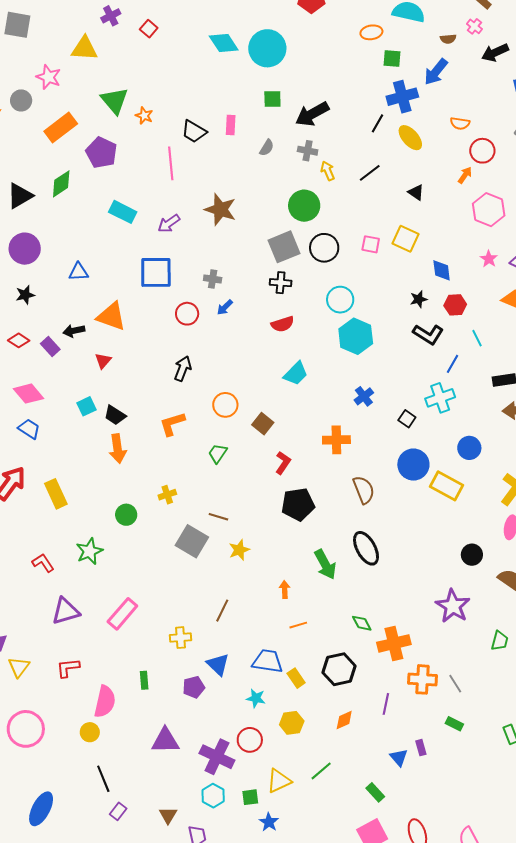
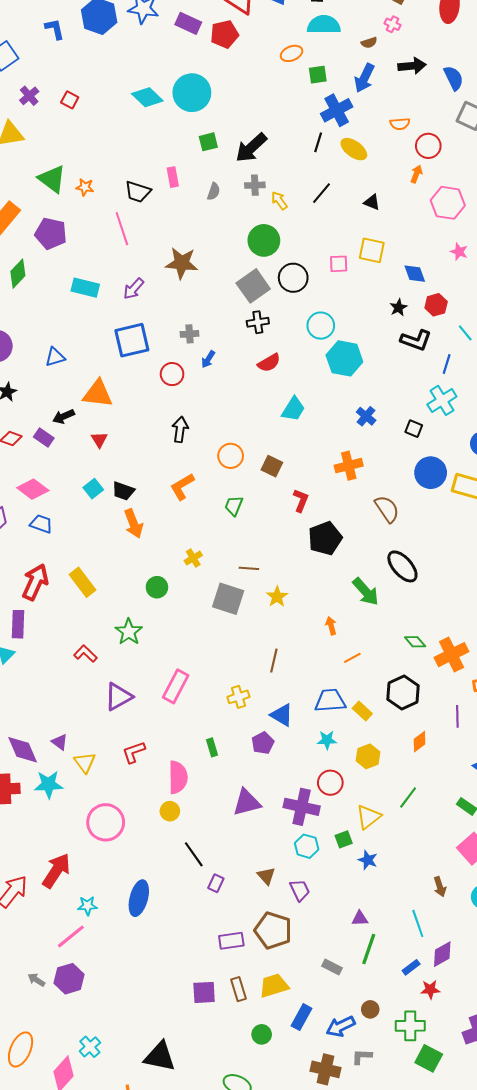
black arrow: (495, 53) -> (412, 66), moved, turned -148

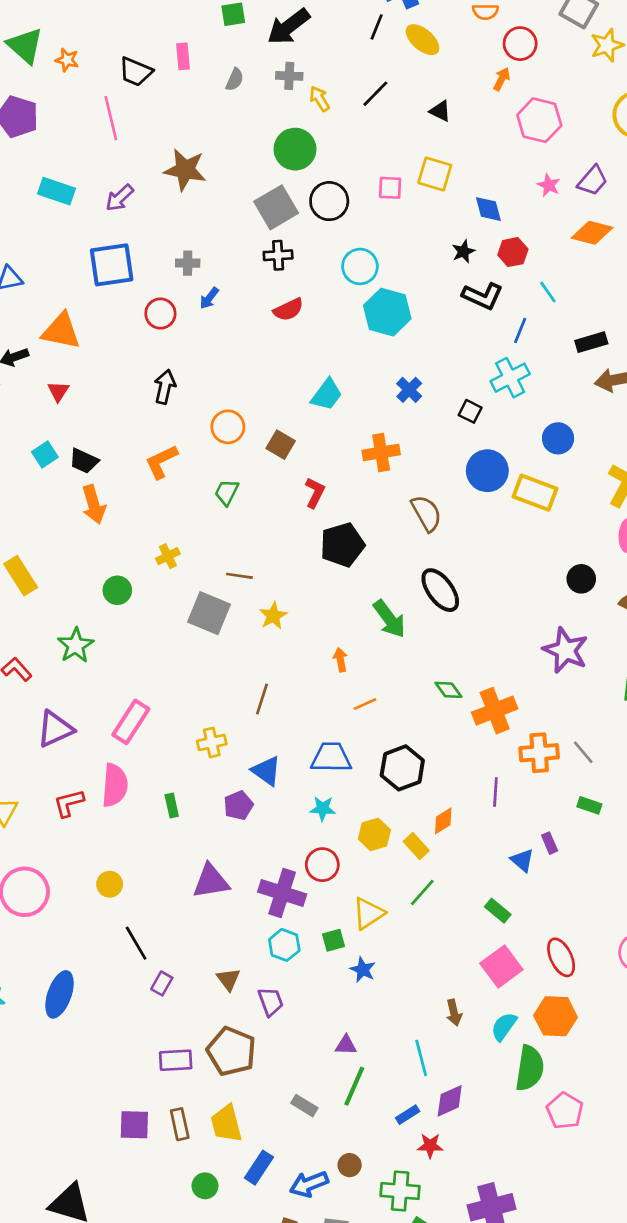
cyan trapezoid: (293, 409) -> (327, 395), moved
black hexagon: (403, 692) -> (402, 768), moved
yellow rectangle: (362, 711) -> (416, 846), moved
pink semicircle: (178, 777) -> (115, 785), moved
yellow trapezoid: (274, 986) -> (226, 1124), turned -92

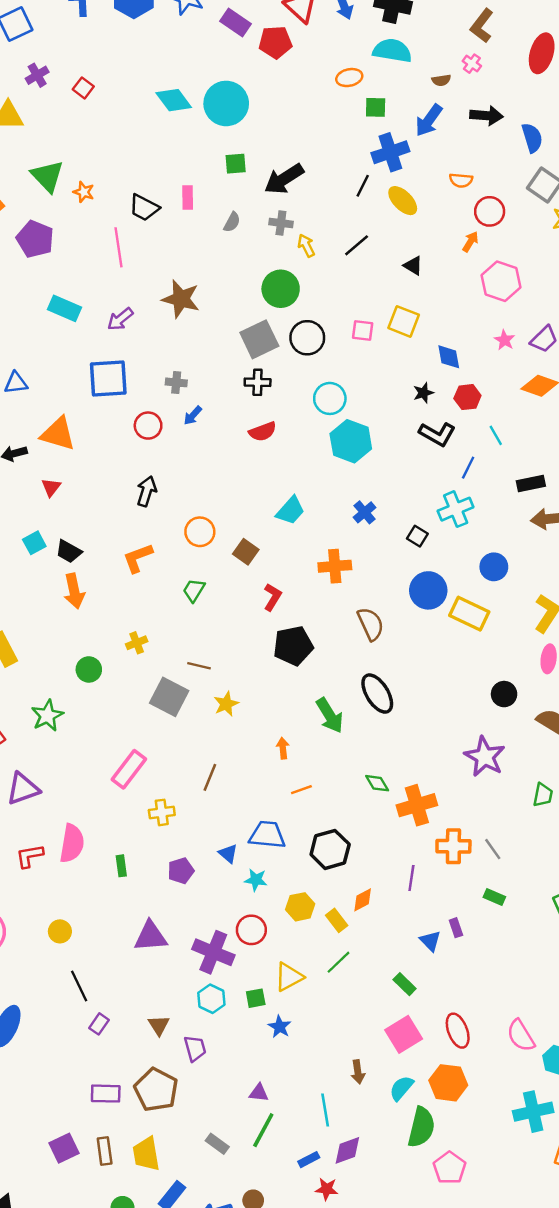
pink rectangle: (131, 722) -> (129, 769), moved
blue triangle: (266, 771) -> (228, 854), moved, size x0.7
purple square: (134, 1125) -> (64, 1148), turned -32

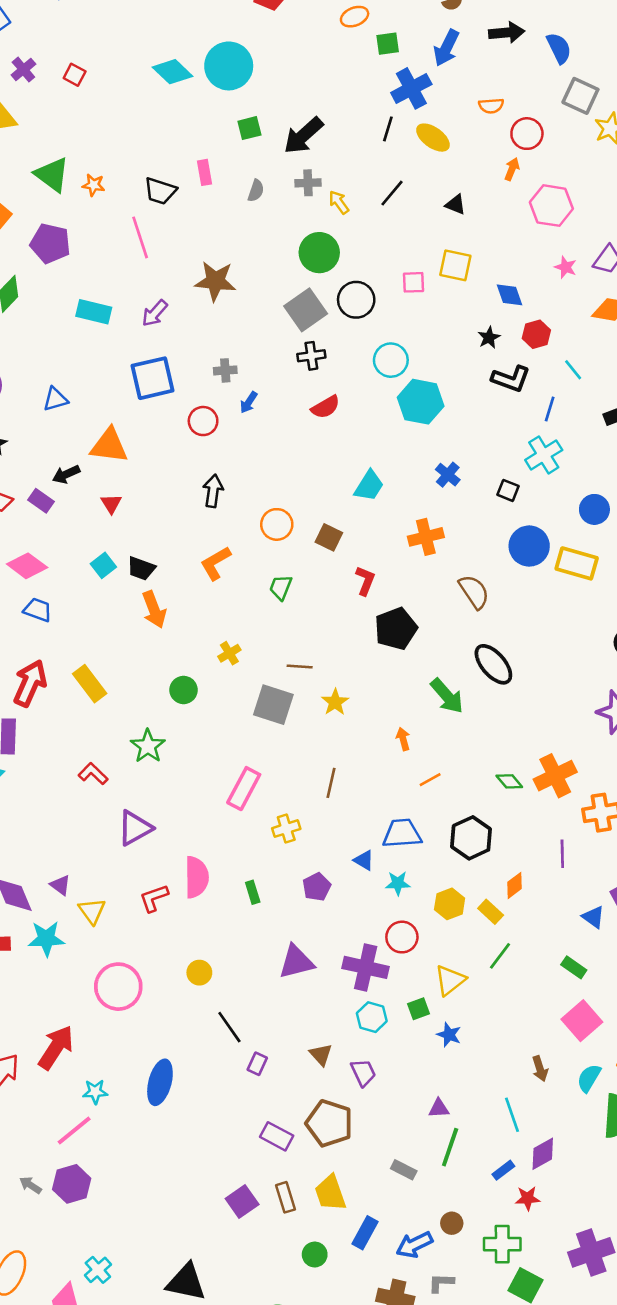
green diamond: (377, 783) -> (509, 781), moved
purple rectangle: (106, 1094) -> (277, 1136), turned 36

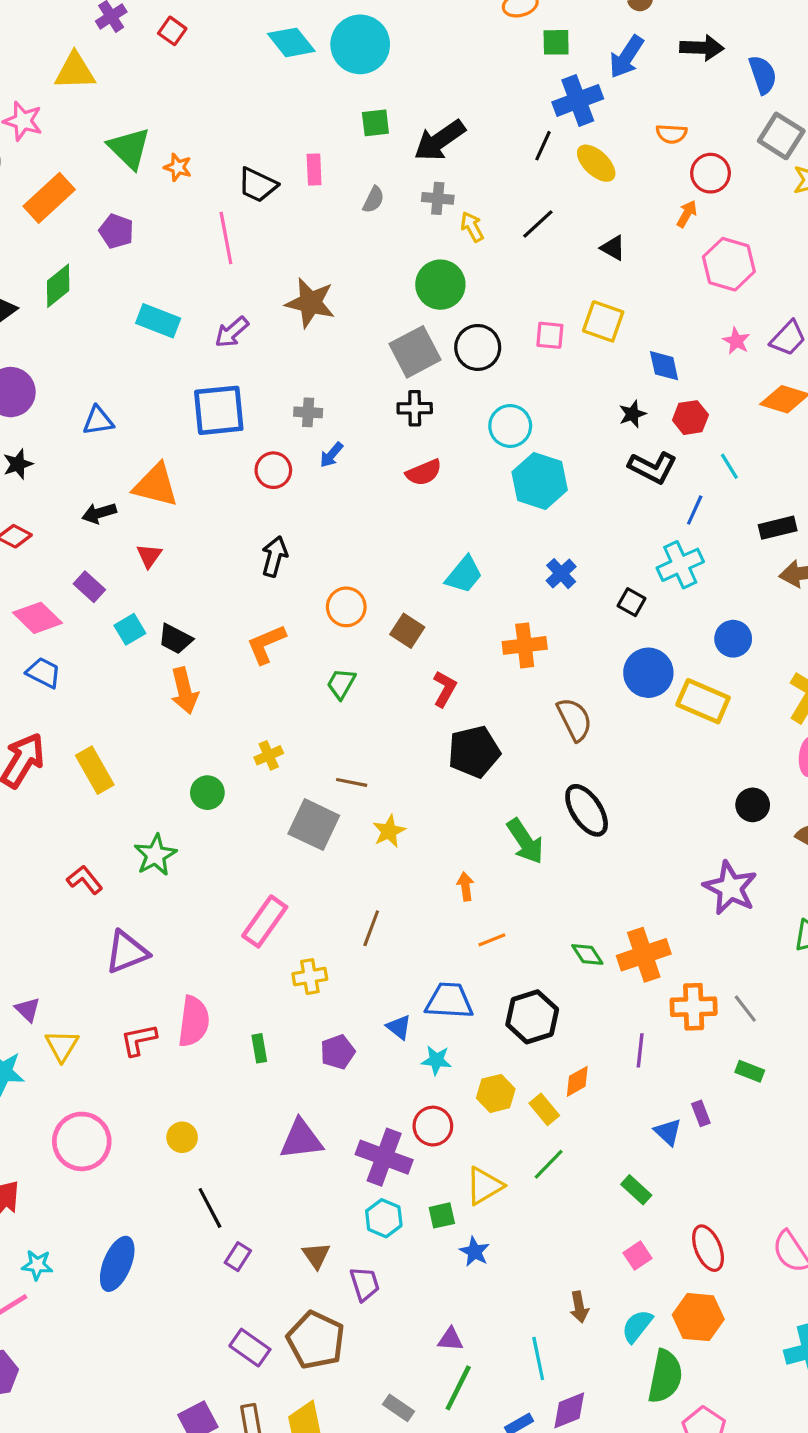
purple pentagon: (50, 243) -> (116, 231), size x0.7
purple rectangle: (41, 501) -> (89, 587), moved
pink square: (582, 1021) -> (637, 1256), size x0.6

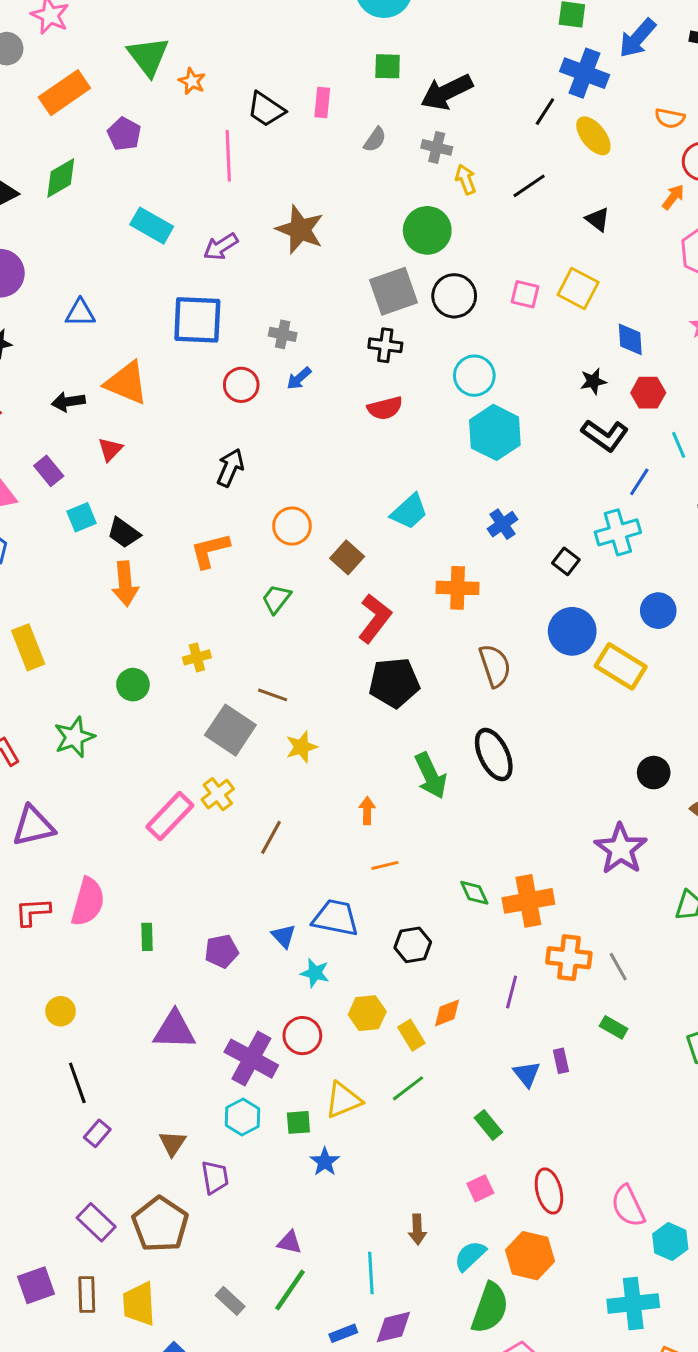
blue cross: (578, 100) -> (585, 73), turned 33
red L-shape: (445, 689) -> (375, 618), size x1.4
yellow cross: (310, 977) -> (218, 794), moved, turned -36
black hexagon: (532, 1017) -> (413, 945), size x0.7

